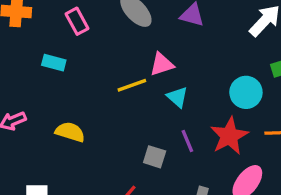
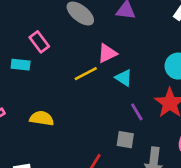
pink rectangle: (77, 21) -> (39, 42), moved
gray square: (155, 157) -> (125, 140), moved

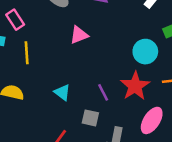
yellow line: (86, 74) -> (27, 53), moved, turned -70
cyan triangle: (124, 78) -> (62, 92), moved

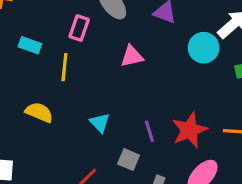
pink rectangle: (15, 20) -> (79, 28), moved, turned 42
cyan circle: (145, 52) -> (204, 48), moved

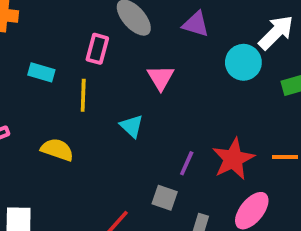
pink triangle: (132, 56) -> (161, 78), turned -45
cyan triangle: (100, 123) -> (132, 126), moved
purple line: (149, 131) -> (187, 163), turned 45

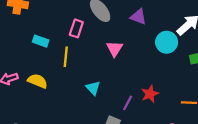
cyan triangle: (132, 126) -> (93, 88), moved
yellow semicircle: (57, 150) -> (37, 81), moved
red star: (233, 159) -> (150, 94), moved, size x0.7

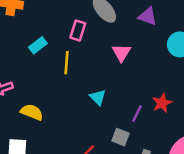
cyan rectangle: (41, 41) -> (38, 45), turned -56
yellow semicircle: (37, 81) -> (32, 112), moved

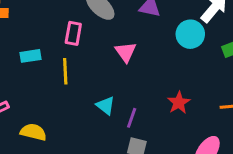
cyan rectangle: (38, 45) -> (30, 56), turned 36
purple line: (137, 114) -> (132, 118), moved

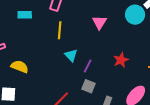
pink triangle: (126, 52) -> (99, 22), moved
yellow line: (65, 71) -> (60, 30), moved

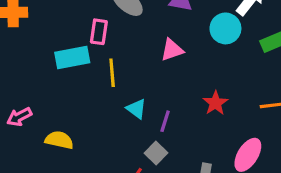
cyan rectangle: (25, 15) -> (72, 58), moved, size x1.5
pink triangle: (99, 22) -> (172, 50), turned 49
gray square: (88, 86) -> (156, 153), moved, turned 32

